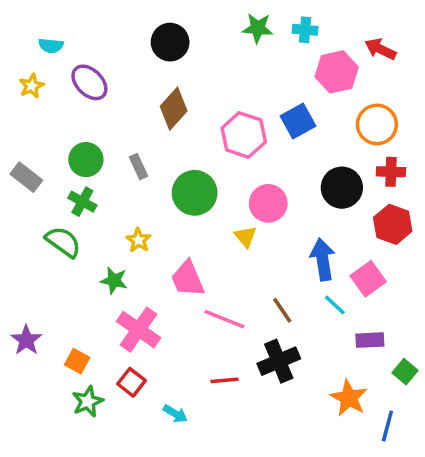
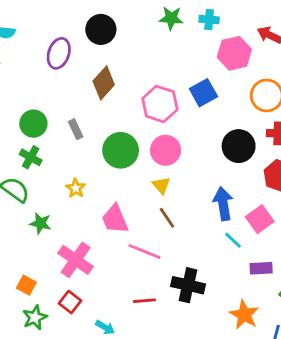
purple ellipse: (89, 82) -> (59, 53), moved, turned 64
pink circle: (268, 203) -> (166, 150), moved
green star: (114, 280) -> (40, 223), moved
brown line: (282, 310) -> (167, 218), moved
black cross: (279, 361) -> (188, 285), turned 36

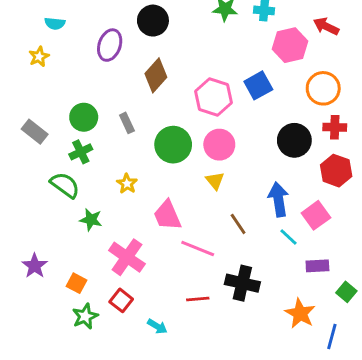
green cross: (31, 157) -> (81, 152), turned 35
brown line: (167, 218) -> (238, 224), moved

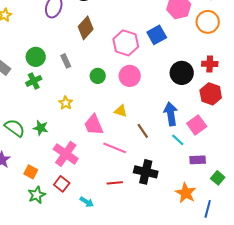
orange circle: (323, 88) -> (208, 22), moved
green circle: (173, 145) -> (98, 76), size x0.6
yellow triangle: (215, 181) -> (121, 111), moved, turned -32
green semicircle: (65, 185) -> (15, 128), moved

